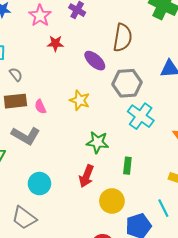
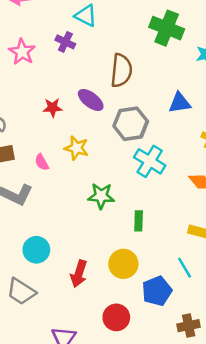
red star: (55, 43) -> (53, 108), moved
pink semicircle: (40, 107) -> (42, 162), moved
red arrow: (86, 176) -> (79, 274), moved

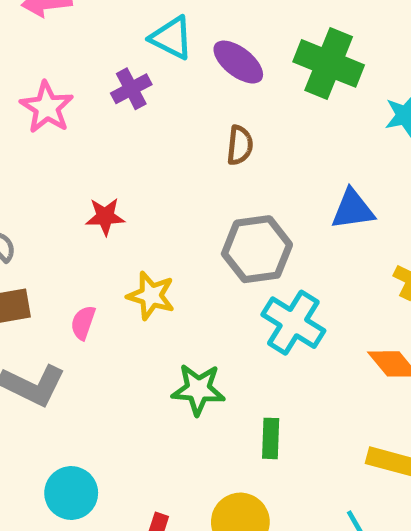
purple cross: (65, 42) -> (131, 89), turned 36
brown semicircle: (121, 70) -> (240, 145), size x0.6
purple ellipse: (91, 100) -> (238, 62), moved
pink semicircle: (42, 162) -> (83, 323), turned 48

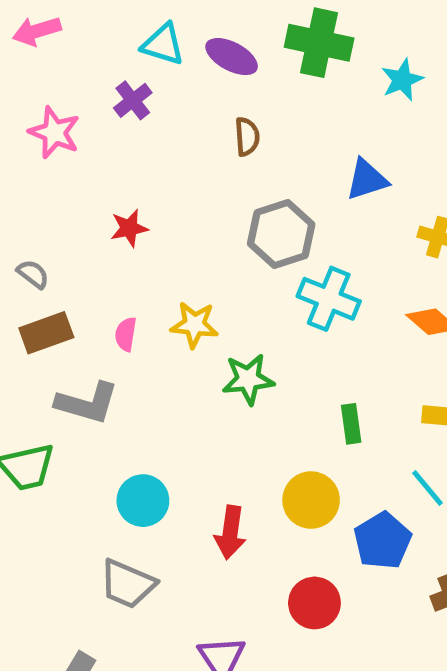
yellow star: (151, 296) -> (194, 325), moved
green rectangle: (271, 438) -> (351, 424), moved

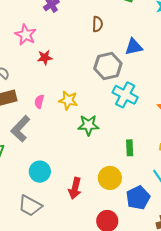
pink star: (54, 132) -> (26, 35), moved
blue triangle: (367, 180) -> (134, 47), moved
gray L-shape: (87, 403) -> (20, 129), turned 112

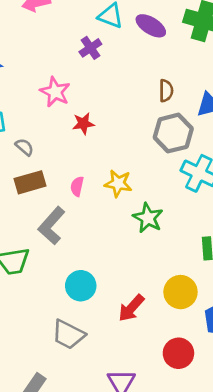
brown semicircle: (98, 24) -> (166, 91), moved
green star: (88, 125) -> (148, 218), turned 30
red arrow: (75, 188) -> (131, 308), turned 30

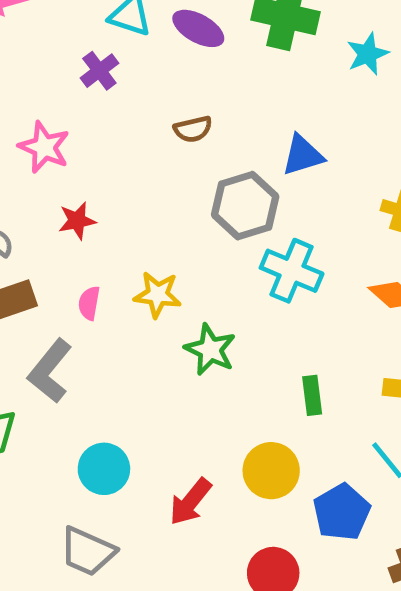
brown semicircle: (166, 91) -> (193, 129), moved, turned 80
red star: (83, 124) -> (77, 221), moved

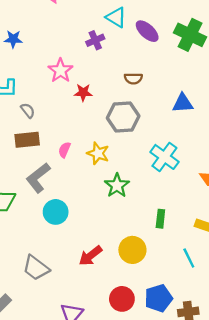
gray hexagon: (245, 206) -> (123, 117), moved
red star: (77, 221) -> (83, 93), moved
cyan circle: (104, 469) -> (56, 212), moved
blue pentagon: (342, 512) -> (158, 298), moved

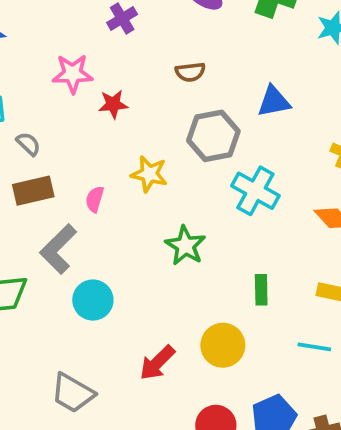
pink star: (60, 70) -> (73, 74), turned -30
gray hexagon: (123, 117) -> (213, 136), moved
yellow star: (98, 153) -> (149, 174), moved
cyan line: (189, 258) -> (314, 347), turned -48

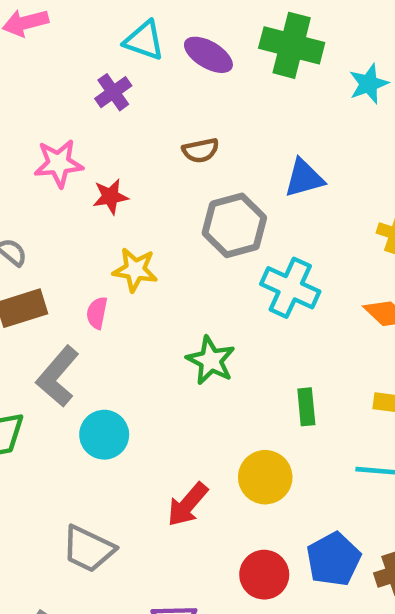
yellow star: (149, 174) -> (135, 270), moved

